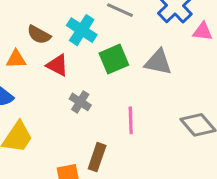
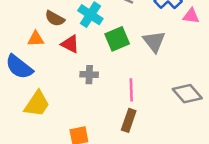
gray triangle: (158, 62) -> (154, 41), turned 40
gray cross: (80, 102) -> (89, 75), turned -30
brown rectangle: (97, 157) -> (129, 120), moved

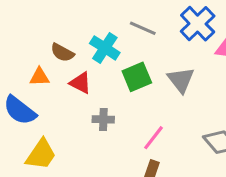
pink line: (131, 90) -> (153, 138), turned 40

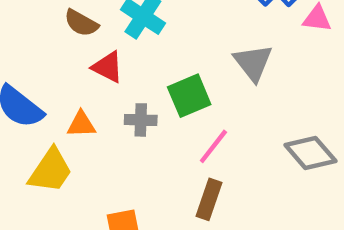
orange triangle: (39, 77) -> (81, 124), moved
green square: (137, 77) -> (189, 96), moved

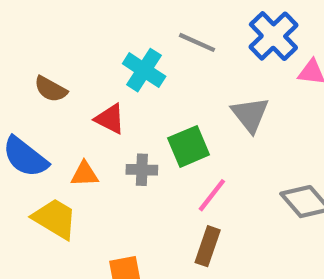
brown semicircle: (81, 23) -> (51, 89), moved
yellow trapezoid: (50, 171) -> (55, 219), turned -93

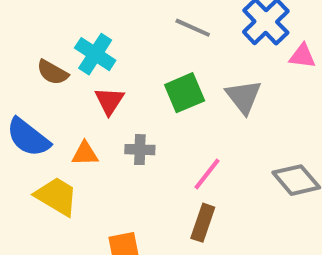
cyan cross: (144, 70) -> (95, 54), moved
red triangle: (110, 119) -> (109, 101), turned 36
green square: (189, 146) -> (185, 93), moved

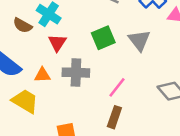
gray cross: (140, 150) -> (76, 73), size x1.5

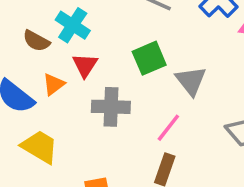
gray triangle: (139, 40) -> (191, 81), moved
orange triangle: (42, 75) -> (54, 84), moved, turned -35

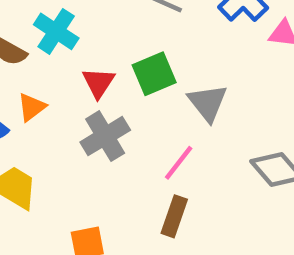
red triangle: (85, 65) -> (98, 83), moved
gray cross: (111, 107) -> (105, 136), turned -33

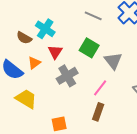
green square: (154, 74) -> (89, 48), turned -36
red triangle: (98, 83) -> (55, 52), moved

